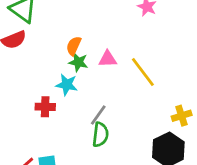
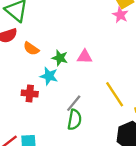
orange semicircle: (74, 46) -> (31, 49), moved, turned -84
yellow line: (143, 72) -> (115, 94), moved

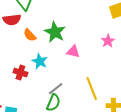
pink star: (120, 15) -> (108, 41), moved
green star: (60, 58) -> (55, 32), moved, size x1.5

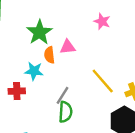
green star: (55, 32) -> (39, 32), turned 30
orange semicircle: (30, 35) -> (49, 55), moved, turned 56

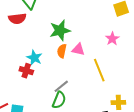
cyan star: (34, 71) -> (34, 58), moved
yellow line: (103, 81) -> (99, 70), moved

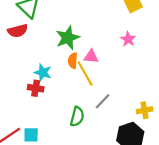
yellow line: (99, 70) -> (85, 73), moved
gray line: (61, 86) -> (103, 101), moved

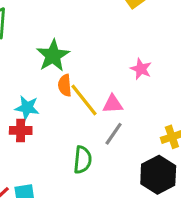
pink star: (128, 39) -> (141, 69), moved
pink triangle: (91, 57) -> (113, 104), moved

